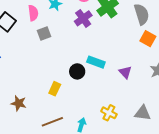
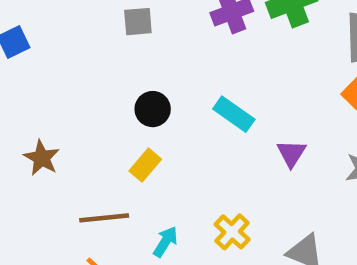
black circle: (77, 71) -> (153, 109), moved
yellow rectangle: (55, 89) -> (145, 165), moved

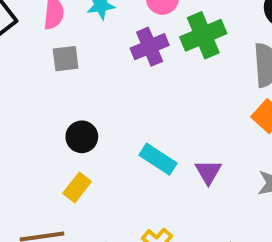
cyan rectangle: (234, 114) -> (158, 159), moved

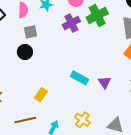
black circle: (82, 137) -> (25, 52), moved

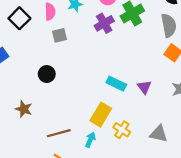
black circle: (25, 52) -> (47, 74), moved
yellow rectangle: (41, 95) -> (101, 115), moved, size x1.5

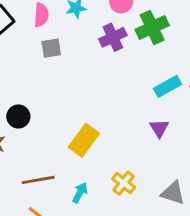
black circle: (47, 74) -> (18, 116), moved
cyan rectangle: (116, 84) -> (167, 86), moved, turned -60
yellow rectangle: (101, 115) -> (84, 140), moved

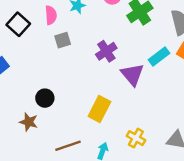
purple cross: (113, 37) -> (106, 51), moved
purple triangle: (159, 128) -> (132, 74), moved, size x1.5

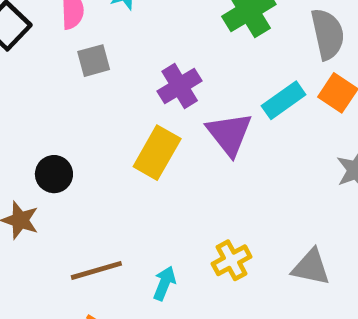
yellow rectangle: (99, 109) -> (157, 153), moved
yellow cross: (136, 138) -> (232, 260), turned 30

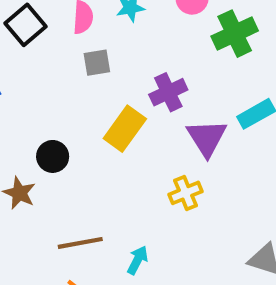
yellow rectangle: (157, 153) -> (125, 129), moved
yellow cross: (232, 260) -> (186, 193), moved

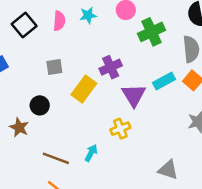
gray square: (97, 63) -> (54, 67), moved
brown line: (80, 243) -> (56, 158), turned 30
cyan arrow: (138, 260) -> (91, 153), moved

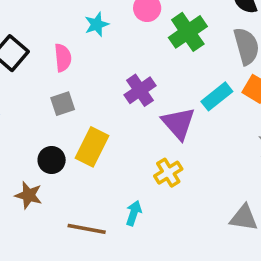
pink semicircle: (59, 21) -> (63, 58), moved
yellow rectangle: (84, 89) -> (92, 147), moved

